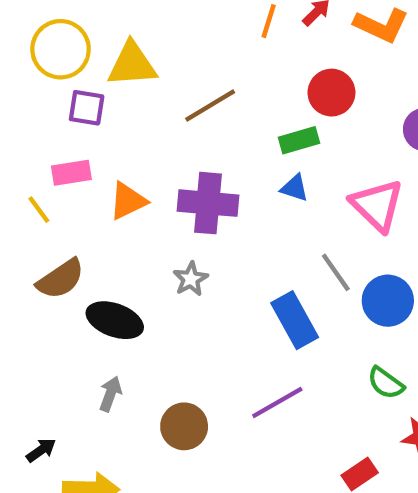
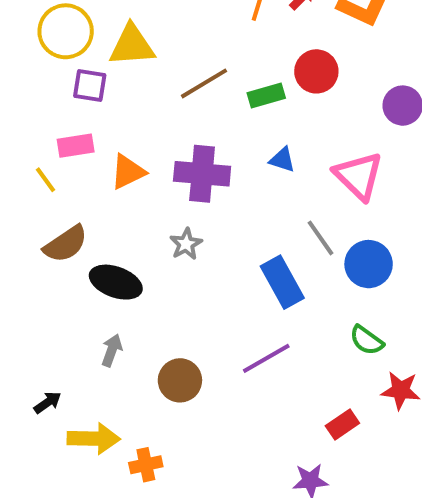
green rectangle: (299, 140) -> (266, 95), moved

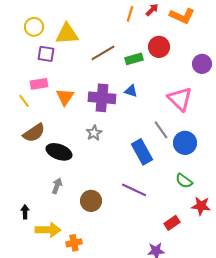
yellow circle: (66, 31) -> (34, 27), size x0.7
blue triangle: (282, 160) -> (131, 91), moved
orange triangle: (128, 172) -> (65, 97), turned -30
purple line: (266, 358) -> (134, 190), turned 55
black arrow: (48, 402) -> (25, 212), turned -56

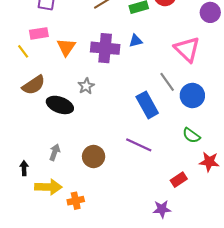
blue triangle: (131, 91) -> (136, 41), turned -32
gray star: (94, 133) -> (86, 86), moved
gray arrow: (57, 186) -> (55, 152), moved

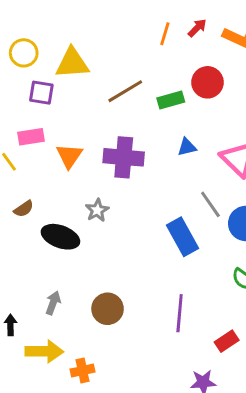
blue triangle: (136, 41) -> (187, 147), moved
brown semicircle: (34, 85) -> (24, 209), size x0.6
purple line: (139, 145) -> (180, 313), moved, turned 70

